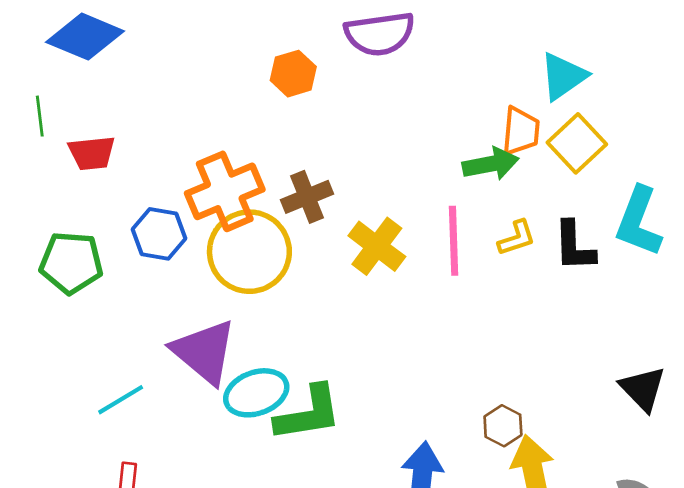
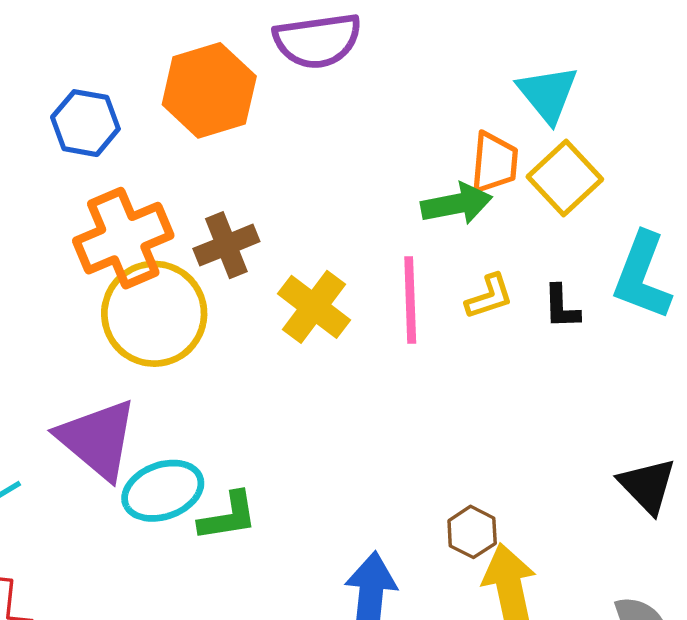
orange hexagon: (293, 74) -> (209, 90), size x1.6
cyan triangle: (563, 76) -> (548, 94), turned -34
blue hexagon: (159, 234) -> (85, 123), moved
black L-shape: (574, 246) -> (561, 307), size x0.7
green L-shape: (308, 413) -> (228, 517), size x0.7

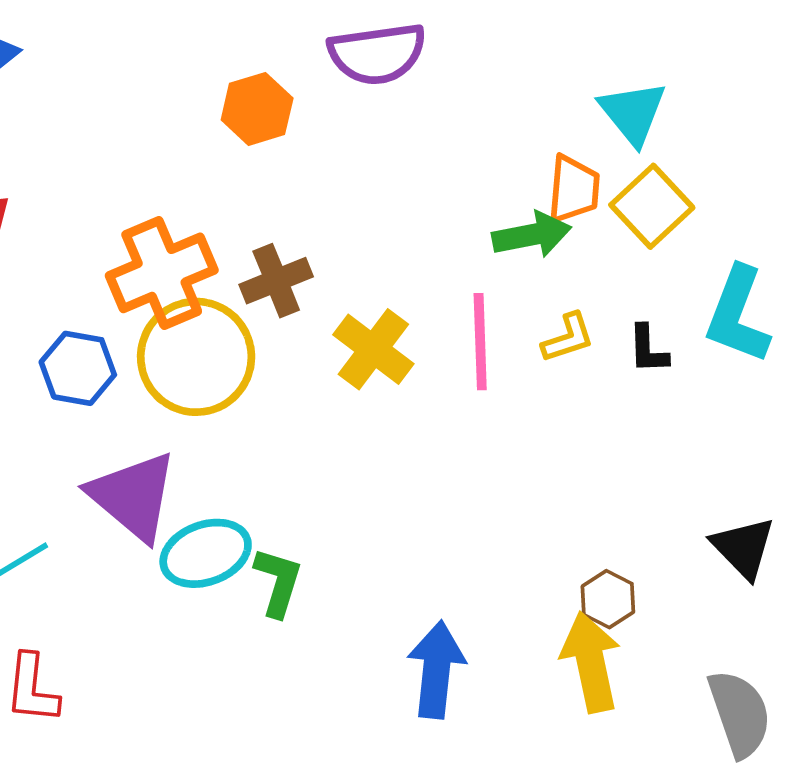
orange hexagon: (209, 90) -> (257, 109), size x0.7
blue hexagon: (85, 123) -> (78, 368), moved
green L-shape: (228, 517) -> (278, 582), turned -64
brown hexagon: (472, 532) -> (608, 599), moved

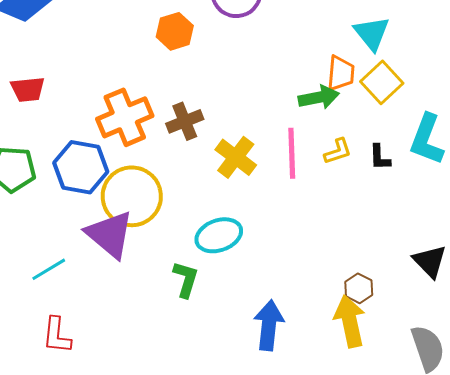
yellow circle: (196, 357) -> (132, 196), moved
blue hexagon: (78, 368) -> (81, 167), size x1.4
cyan ellipse: (206, 553) -> (219, 235), moved

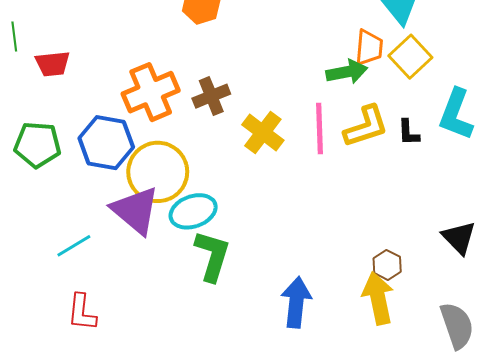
yellow L-shape: (338, 151) -> (366, 126), size x1.6
cyan ellipse: (219, 235) -> (193, 211), moved
green L-shape: (186, 279) -> (212, 256), size x1.4

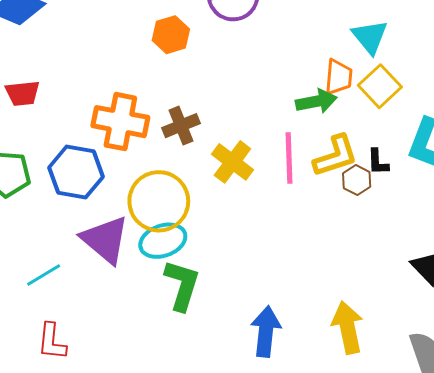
orange cross: (151, 92) -> (120, 122), turned 34
yellow circle: (158, 172) -> (159, 201), moved
brown hexagon: (387, 265) -> (357, 180), moved

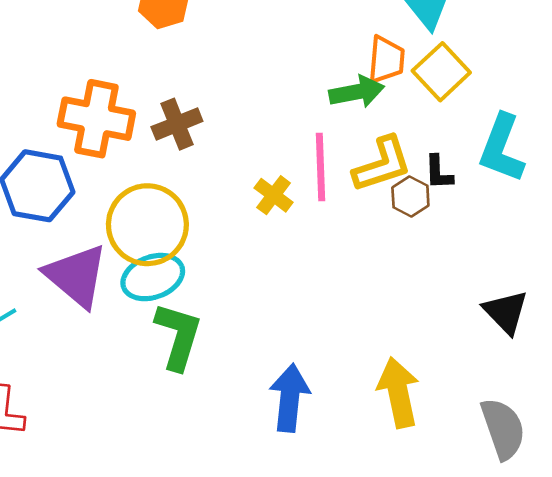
yellow cross: (232, 162) -> (274, 195), moved, size x0.7

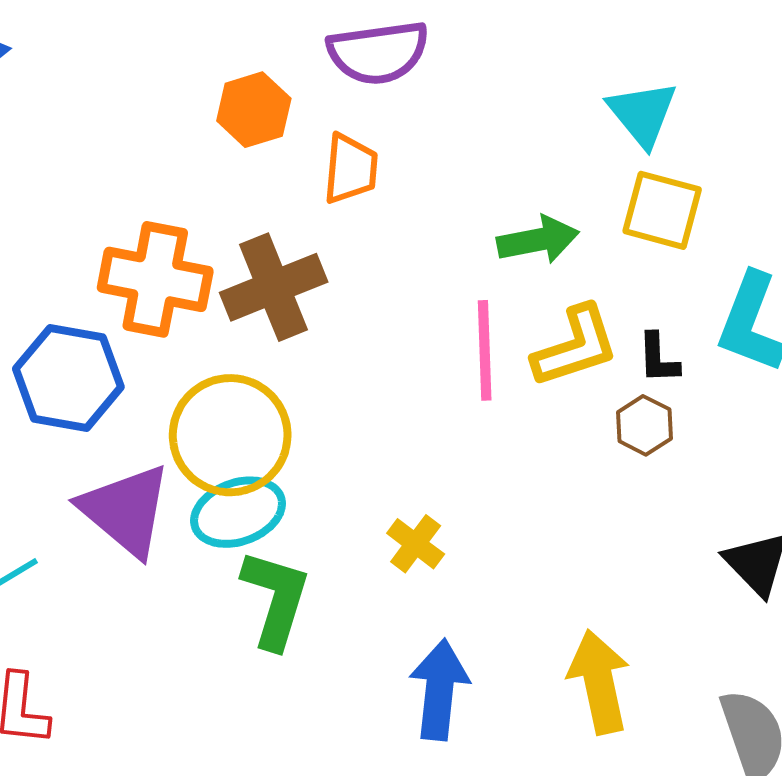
orange trapezoid: (386, 60) -> (350, 169), moved
yellow square: (441, 72) -> (662, 210), turned -32
brown cross: (177, 124) -> (274, 287), size x1.4
yellow cross: (274, 195) -> (416, 544), moved
brown hexagon: (410, 197) -> (644, 425), moved

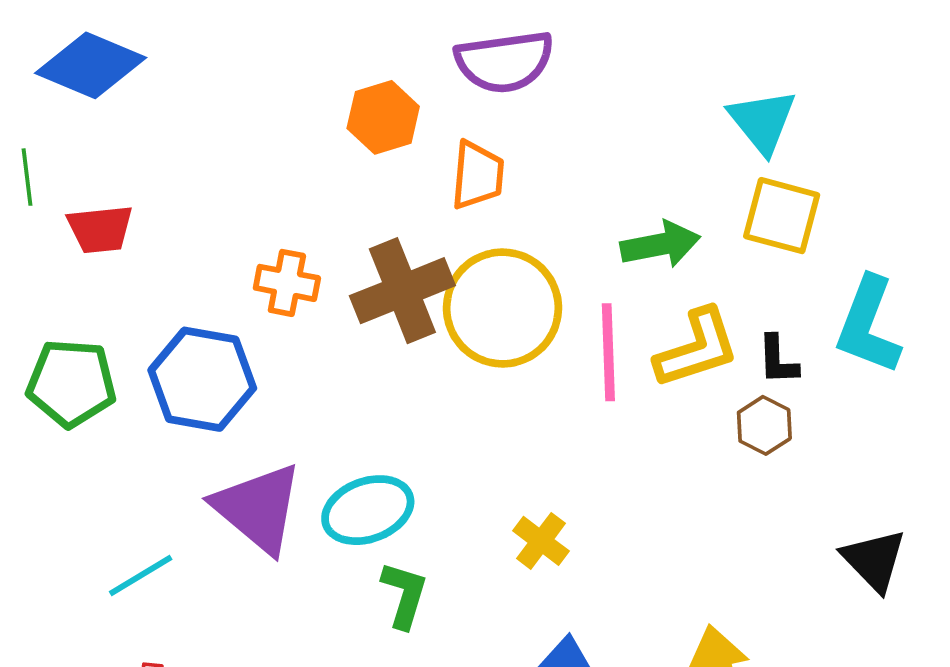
orange cross: (155, 279) -> (287, 283), size x0.6
yellow circle: (230, 435) -> (503, 308), moved
green L-shape: (276, 599) -> (404, 595), size x0.7

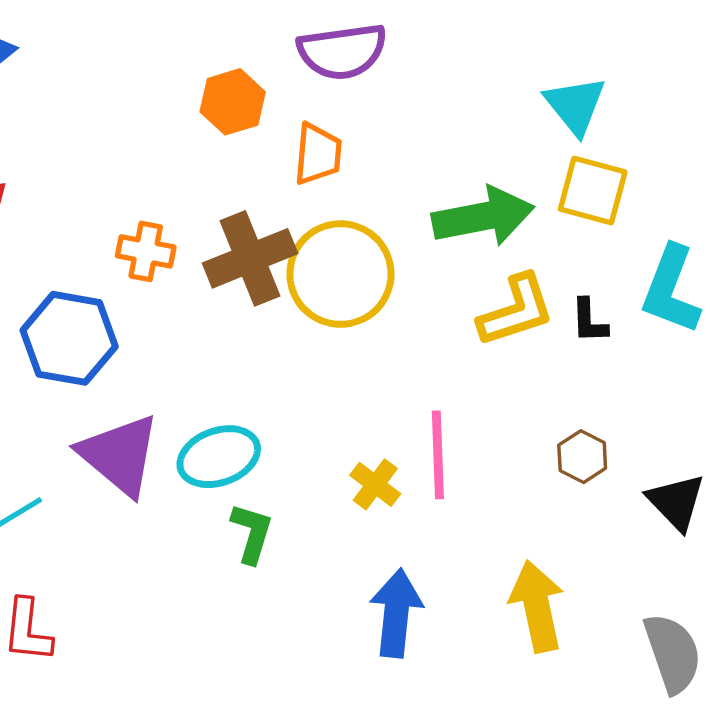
green arrow: (660, 244) -> (483, 217), size x1.4
pink line: (608, 352) -> (438, 455), moved
brown hexagon: (764, 425) -> (582, 457), moved

